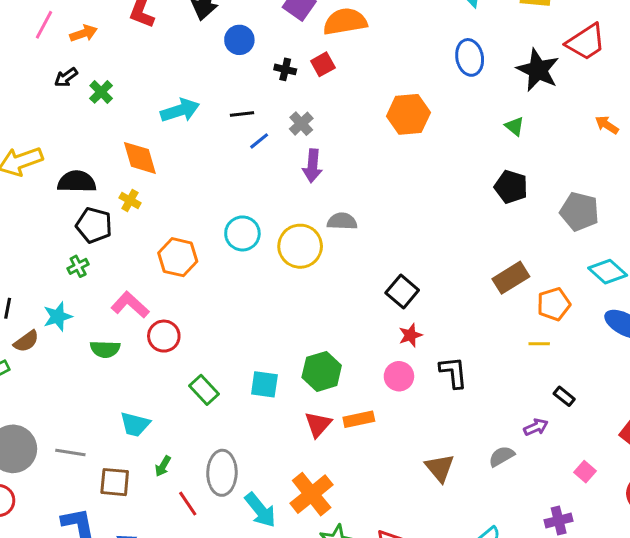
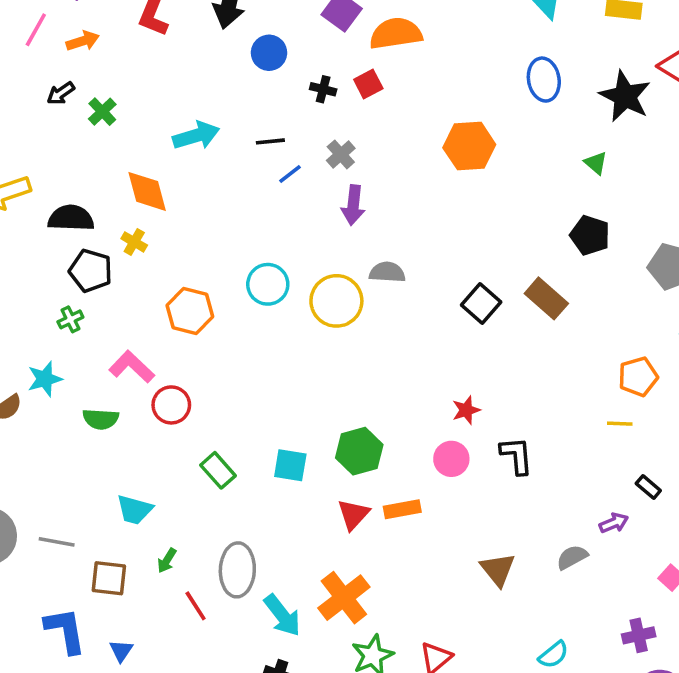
brown rectangle: (511, 278) -> (546, 298), moved, turned 72
black square: (402, 291) -> (481, 303), moved

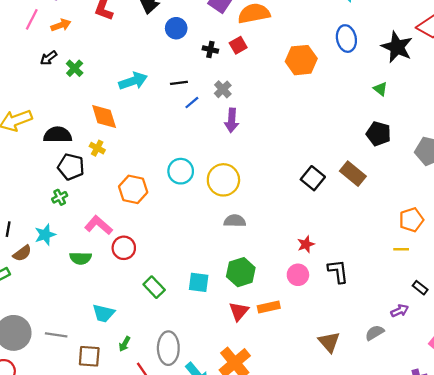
orange hexagon: (469, 146) -> (301, 60), moved
gray semicircle: (387, 272) -> (235, 221), moved

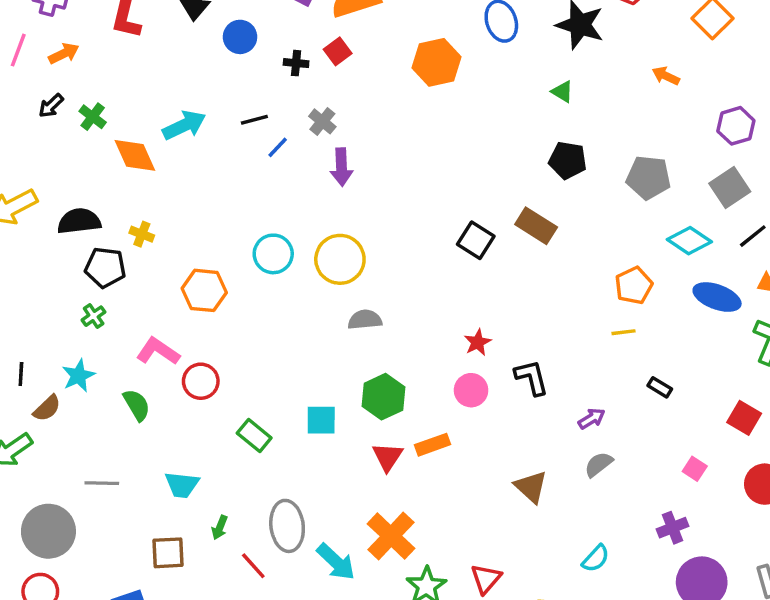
orange diamond: (104, 117) -> (135, 155), moved
green semicircle: (81, 258) -> (137, 405), turned -115
purple arrow: (400, 311) -> (592, 419), moved
gray line: (56, 335) -> (102, 483), moved

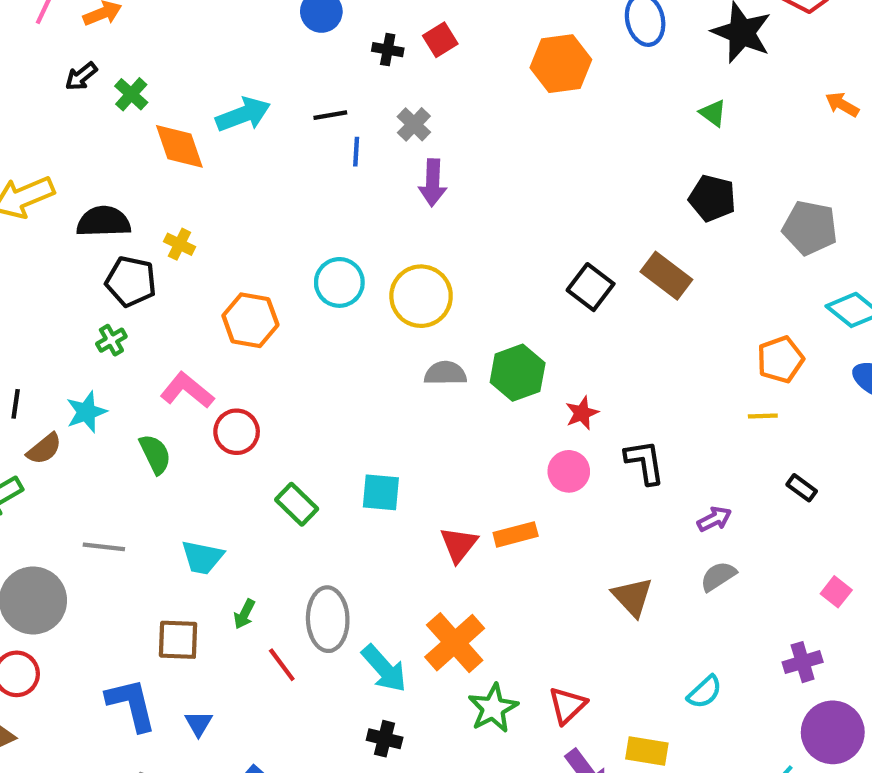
blue line: (278, 147) -> (356, 152), turned -45
green hexagon: (384, 397) -> (518, 373), moved

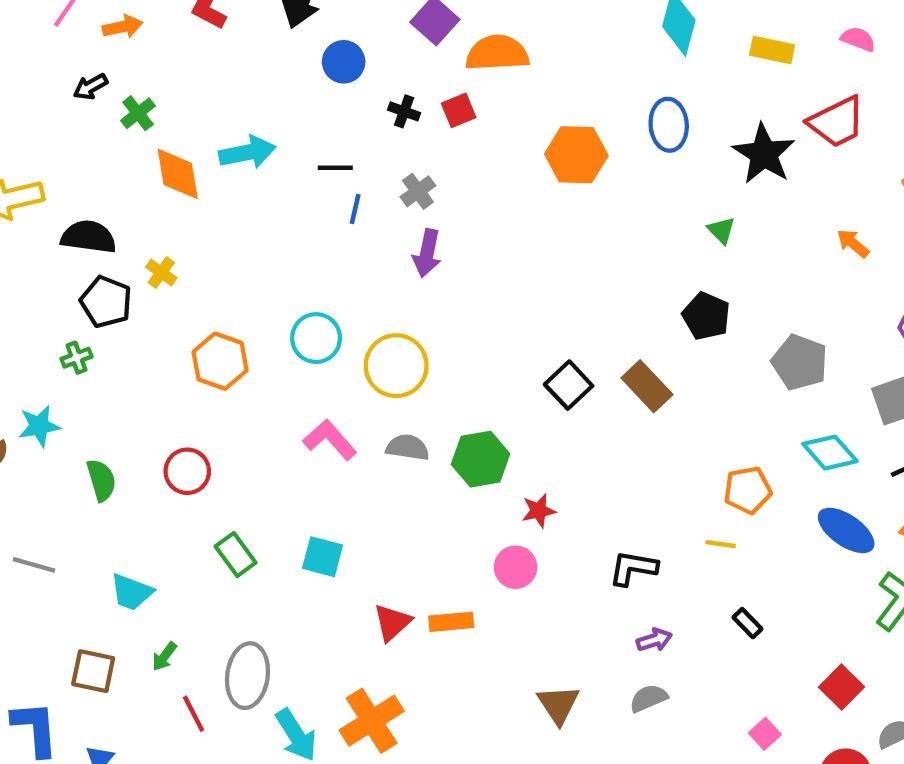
pink L-shape: (187, 390) -> (330, 440), moved
black L-shape: (645, 462) -> (633, 568), moved, turned -81

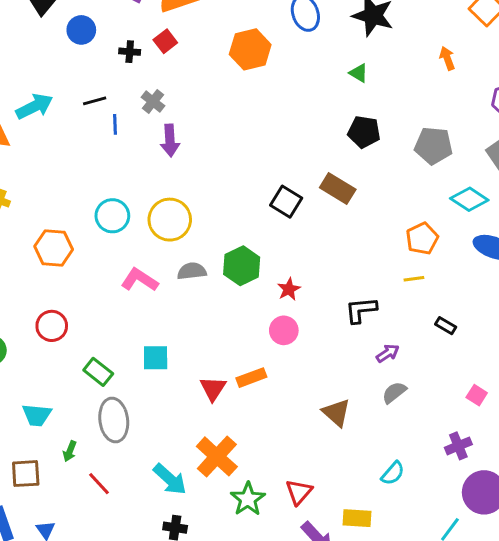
orange arrow: (853, 243) -> (447, 58), turned 45
gray ellipse: (247, 676) -> (114, 420), moved

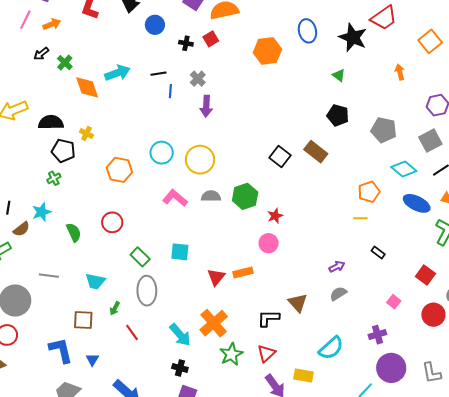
black L-shape: (361, 310) -> (268, 318), moved
cyan semicircle: (393, 473) -> (331, 348), size x1.5

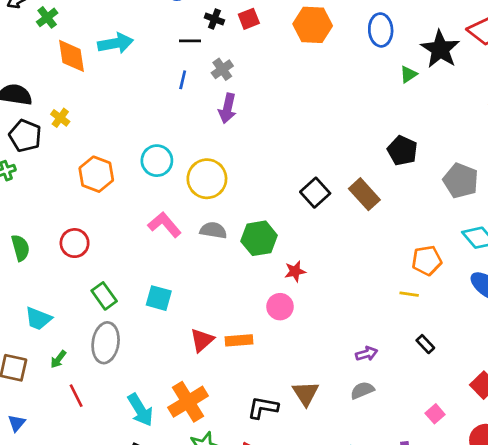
orange hexagon: (267, 51) -> (313, 25), moved
black line: (158, 74) -> (190, 41), moved
green triangle: (339, 75) -> (408, 74), moved, turned 40

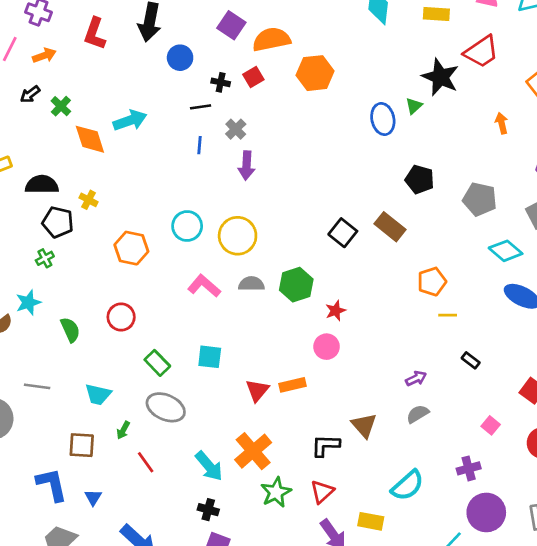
blue ellipse: (381, 30) -> (383, 119), moved
orange pentagon: (427, 260) -> (432, 282), moved
gray ellipse: (106, 343) -> (166, 407), turned -66

